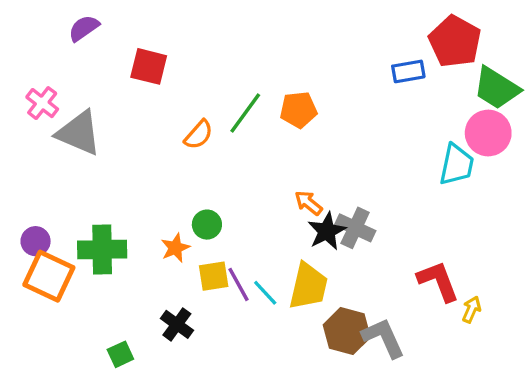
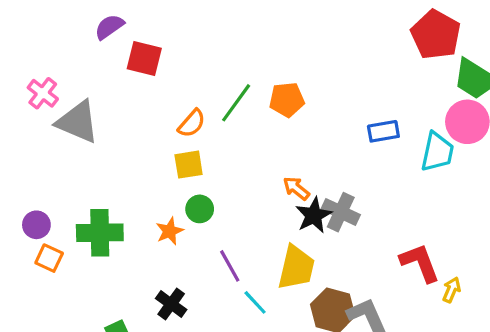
purple semicircle: (84, 28) -> (109, 27), moved
blue rectangle: (408, 71) -> (383, 131), moved
orange square: (49, 276) -> (49, 258), size x0.6
yellow square: (214, 276) -> (189, 165), moved
cyan line: (265, 293) -> (255, 302), moved

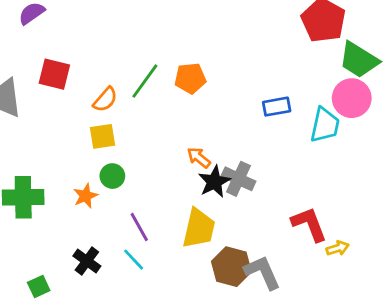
red square: (144, 58) -> (54, 74), moved
yellow arrow: (452, 290) -> (338, 248), turned 50
cyan line: (255, 302) -> (134, 260), moved

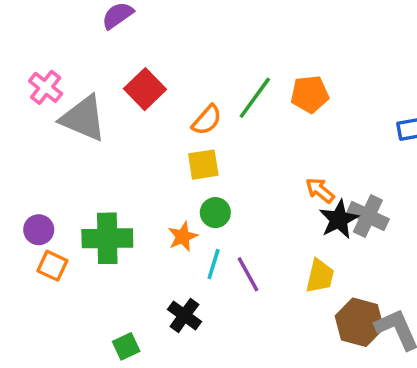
red square: (54, 74) -> (145, 89), turned 32
yellow trapezoid: (199, 228) -> (320, 276), size x0.7
cyan line: (134, 260) -> (214, 264), moved, turned 60

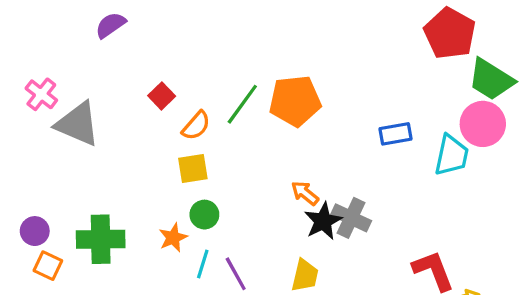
red square: (145, 89) -> (162, 96), moved, size x0.7
orange pentagon: (310, 94) -> (295, 101), size x1.4

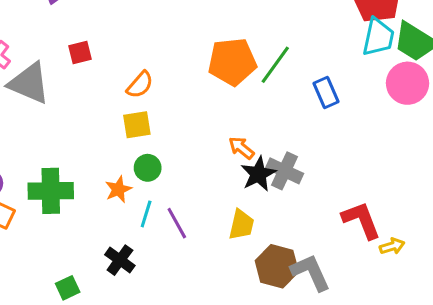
red square: (162, 96) -> (80, 52), moved, turned 30
green line: (242, 104) -> (275, 65), moved
blue rectangle: (395, 134) -> (326, 92), turned 76
cyan trapezoid: (452, 155) -> (378, 37), moved

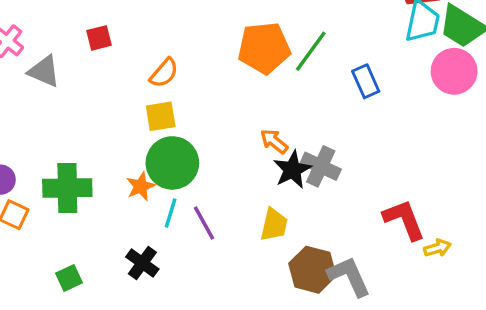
gray triangle: (29, 83) -> (44, 71), size x0.7
green circle: (148, 168) -> (172, 163), size x1.8
green square: (68, 288) -> (69, 278), moved

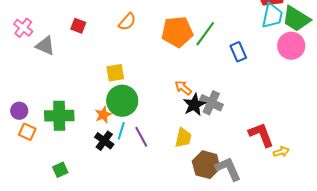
red square: (99, 38) -> (78, 26), turned 35
orange semicircle: (164, 73) -> (127, 22), moved
black cross: (142, 263) -> (104, 141), moved

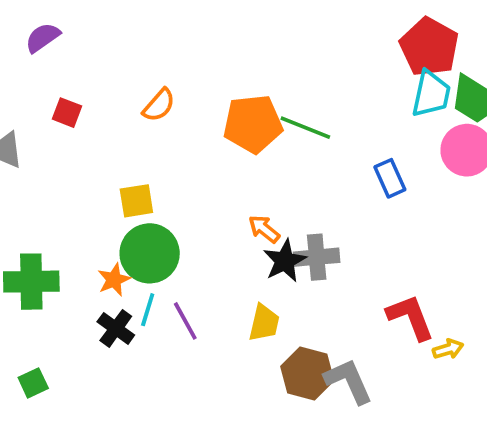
green line: (205, 34) -> (305, 128), turned 76
blue rectangle: (238, 52) -> (390, 178), moved
gray cross: (211, 103) -> (317, 257), turned -30

